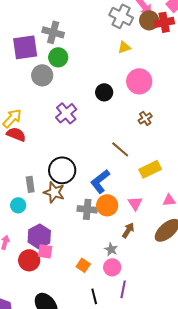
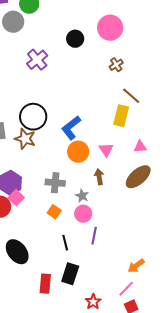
brown line: (120, 149) -> (131, 96), moved
yellow rectangle: (150, 169) -> (121, 116), turned -50
gray cross: (87, 209) -> (55, 183), moved
brown arrow: (128, 230) -> (99, 177), turned -42
pink square: (45, 251) -> (16, 198), turned 35

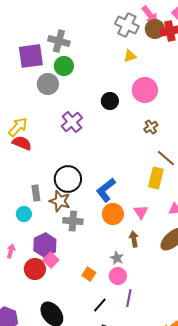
gray cross: (55, 183) -> (73, 221), moved
black line: (65, 243) -> (100, 305), turned 56

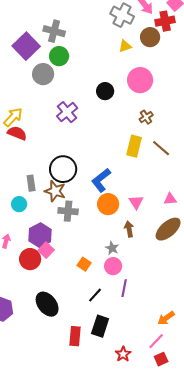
brown circle: (155, 29) -> (150, 37), moved
purple square: (31, 56) -> (26, 46), turned -36
yellow rectangle: (156, 178) -> (134, 146), moved

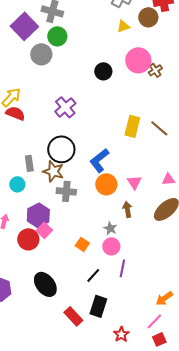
purple cross: (67, 112) -> (65, 107), moved
brown cross: (146, 117) -> (155, 70), moved
red rectangle: (75, 336) -> (73, 316), turned -48

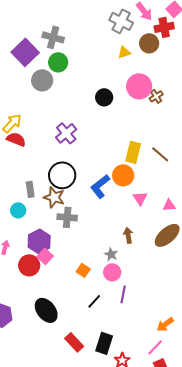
pink triangle: (134, 182) -> (140, 198), moved
orange circle: (106, 184) -> (123, 175), moved
black rectangle: (98, 306) -> (104, 343), moved

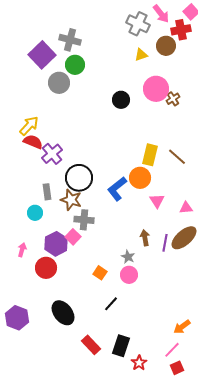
purple cross: (66, 133) -> (52, 154), moved
pink square: (45, 256) -> (73, 237), moved
purple line: (123, 294) -> (165, 243), moved

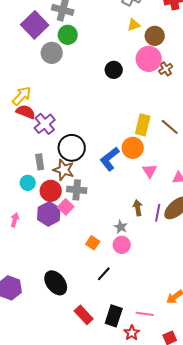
brown circle: (166, 46) -> (155, 36), moved
red circle: (46, 268) -> (51, 191), moved
pink line: (172, 350) -> (145, 314), moved, turned 54

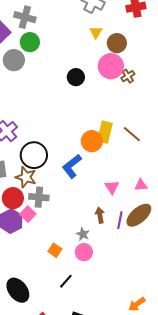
yellow triangle: (134, 25) -> (96, 32), turned -40
orange circle: (133, 148) -> (92, 141), moved
pink triangle: (150, 171) -> (112, 187), moved

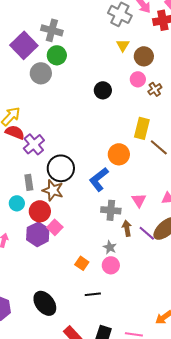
pink circle: (111, 66) -> (138, 79), size x0.6
yellow rectangle: (105, 132) -> (142, 128), moved
gray cross: (39, 197) -> (111, 210), moved
purple line: (120, 220) -> (147, 233), turned -60
black line: (66, 281) -> (93, 294), turned 42

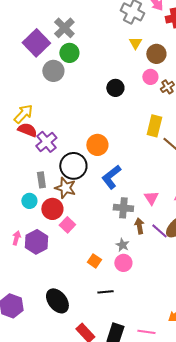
gray cross: (52, 30) -> (64, 28), turned 30
orange circle: (119, 154) -> (97, 145), moved
purple hexagon: (38, 234) -> (36, 242), moved

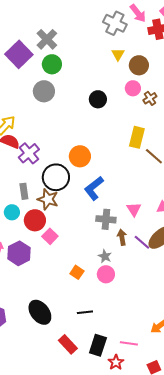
gray circle: (53, 71) -> (44, 91), moved
black line: (105, 292) -> (85, 312), moved

